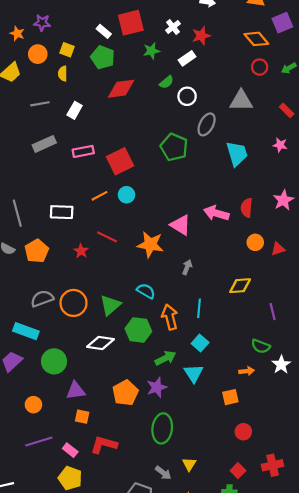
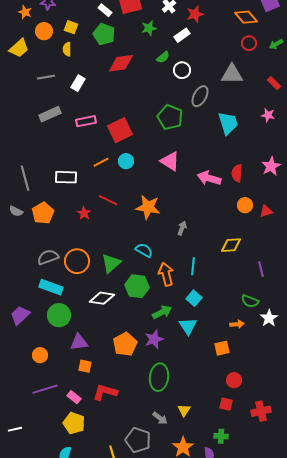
pink triangle: (181, 225) -> (170, 161), moved
cyan rectangle: (26, 331) -> (51, 287), moved
red square: (238, 471) -> (226, 404), moved, turned -32

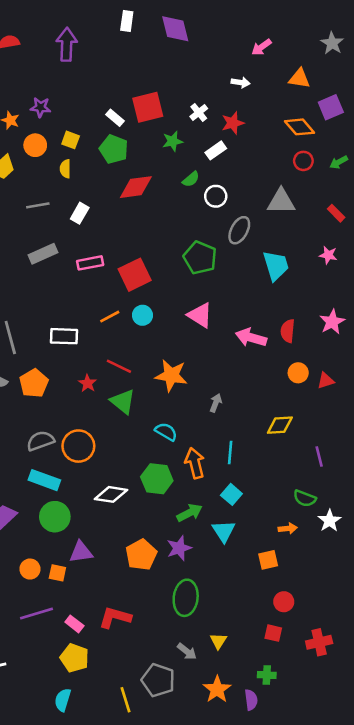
green triangle: (111, 263) -> (123, 402), moved, turned -40
orange square: (85, 366) -> (57, 573), moved

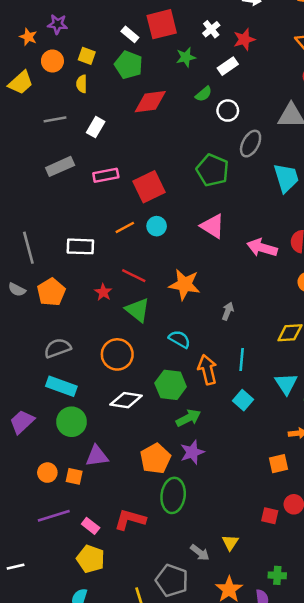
orange circle: (78, 446) -> (117, 354), moved
green arrow: (190, 513) -> (188, 418), moved
cyan triangle: (224, 531) -> (286, 384), moved
green ellipse: (186, 598) -> (173, 495), moved
red square: (273, 633) -> (270, 516), moved

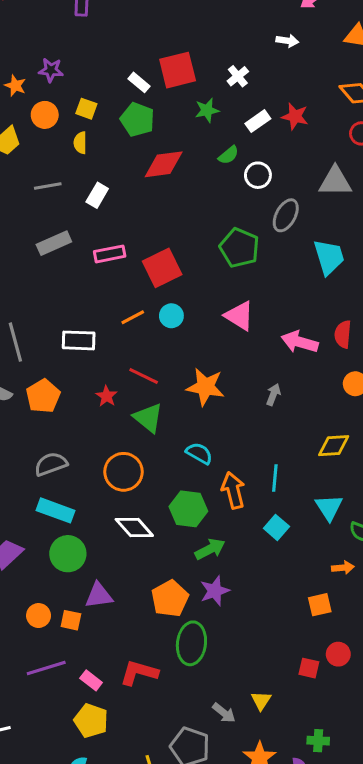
red star: (244, 39) -> (295, 116), moved, turned 30
gray arrow: (228, 311) -> (273, 395), moved
white diamond: (126, 400) -> (134, 527), turned 40

